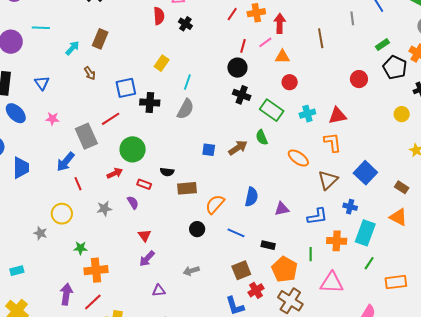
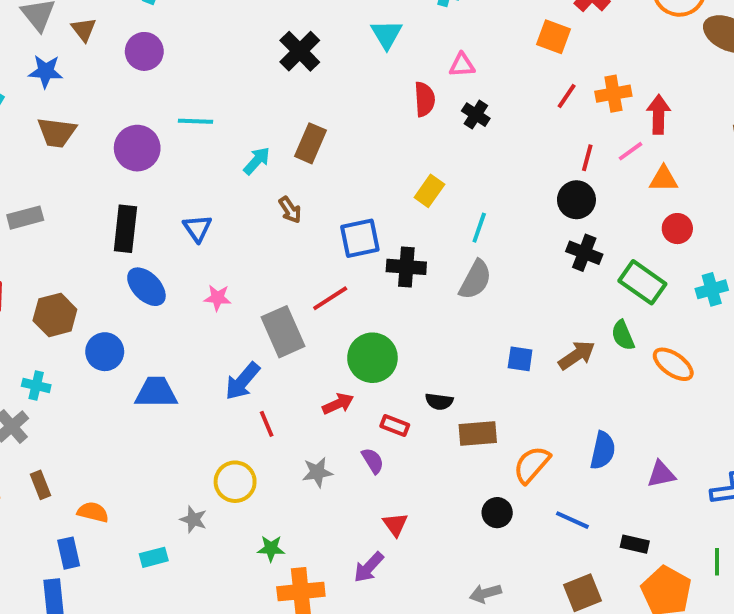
orange ellipse: (298, 158) -> (673, 364), moved
blue trapezoid: (21, 168) -> (156, 392), turned -90
purple arrow: (147, 259) -> (369, 567), moved
cyan rectangle: (17, 271) -> (154, 557), moved

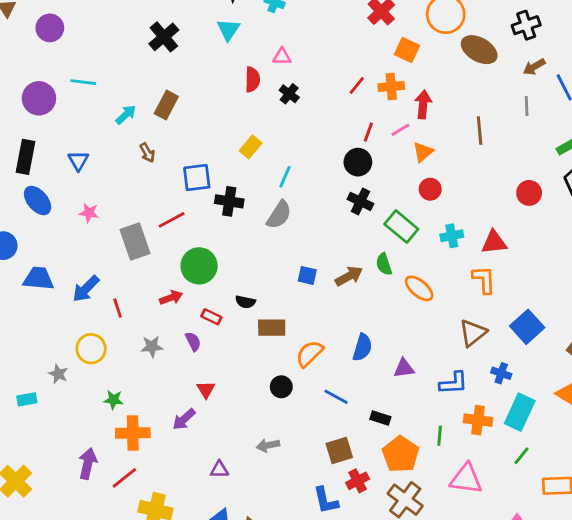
orange square: (553, 37) -> (407, 50), moved
orange triangle: (663, 179) -> (423, 152), turned -45
blue arrow: (242, 381) -> (86, 289), moved

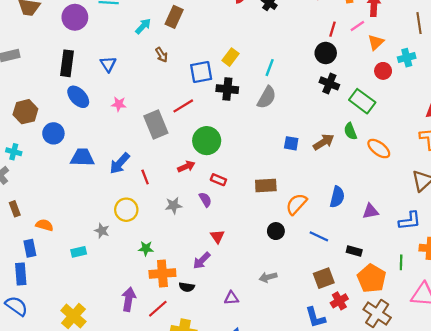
yellow rectangle: (251, 147) -> (230, 57), moved
cyan cross: (452, 236) -> (407, 58), moved
black semicircle: (245, 302) -> (187, 287), moved

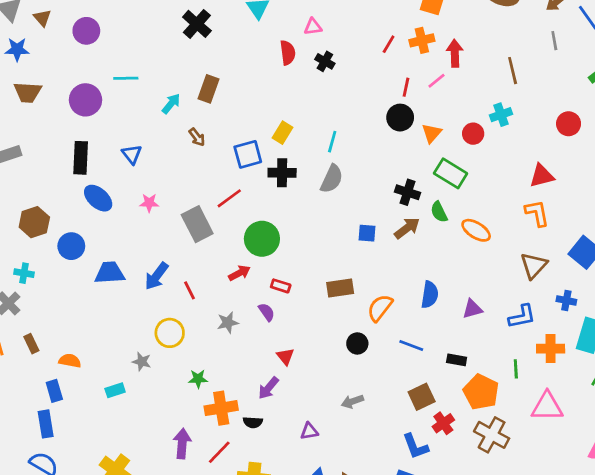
orange triangle: (376, 42) -> (432, 133), moved
black cross: (329, 83) -> (408, 192), moved

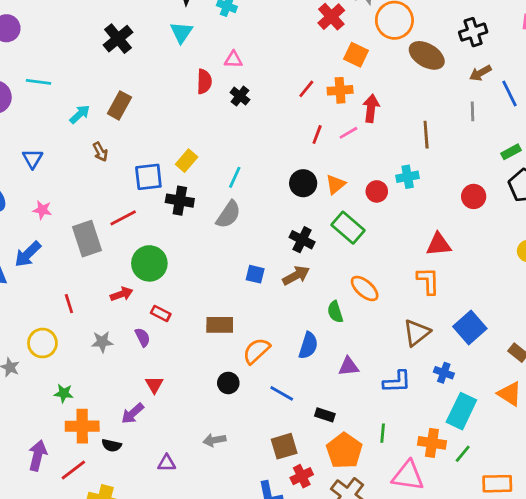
black circle: (400, 118) -> (303, 183), moved
green semicircle: (439, 212) -> (335, 312), moved
blue arrow: (157, 276) -> (28, 254), moved
orange cross: (551, 349) -> (432, 443), moved

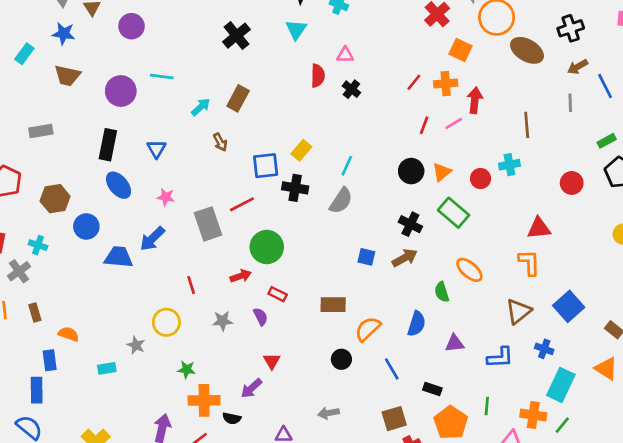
blue line: (282, 393) -> (392, 369), turned 30

